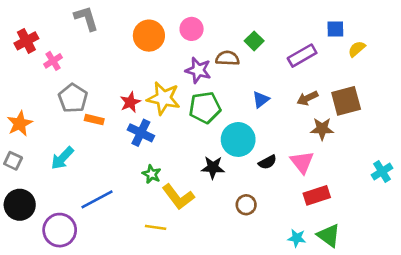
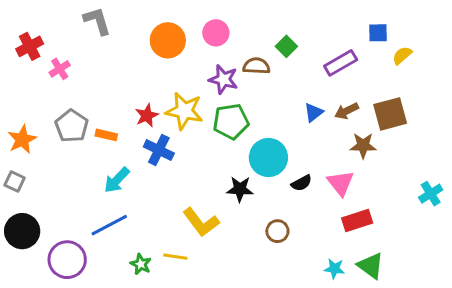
gray pentagon: (73, 98) -> (72, 126), moved
blue triangle: (261, 100) -> (314, 112), moved
cyan arrow: (62, 158) -> (117, 180), moved
green star: (152, 174) -> (141, 264), moved

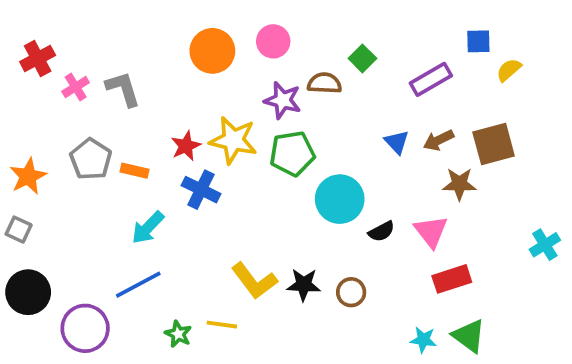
gray L-shape: (97, 21) -> (123, 89), moved
blue triangle: (314, 112) -> (397, 142), turned -35
black star: (240, 189) -> (304, 285), moved

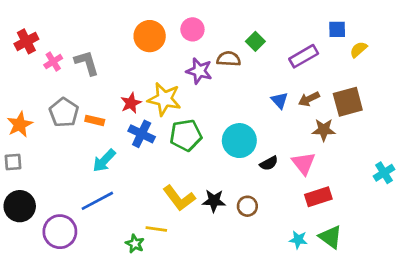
green pentagon: (292, 153) -> (186, 135), moved
gray square: (19, 230) -> (13, 162), turned -30
green star: (178, 334) -> (135, 244), moved

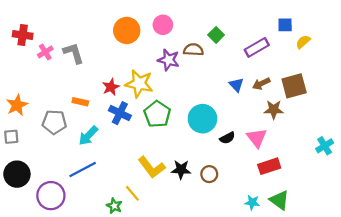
red cross: (26, 41) -> (23, 35), turned 36
gray pentagon: (64, 112) -> (54, 122), moved, turned -30
green pentagon: (186, 135) -> (157, 114), turned -30
yellow line: (156, 229) -> (132, 193), turned 42

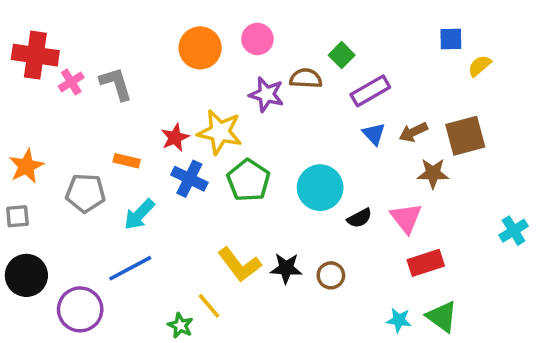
red cross: (23, 35) -> (35, 55), size x1.4
purple rectangle: (257, 47) -> (370, 91), moved

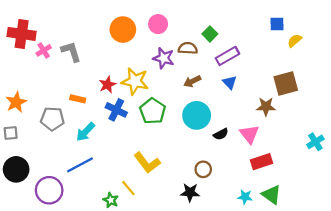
brown arrow: (413, 132) -> (192, 81), moved
black star: (286, 268) -> (190, 192), moved

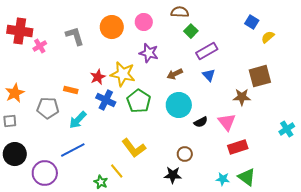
blue square: (277, 24) -> (252, 22), turned 32
brown semicircle: (188, 48) -> (180, 12), moved
gray L-shape: (71, 52) -> (75, 36), moved

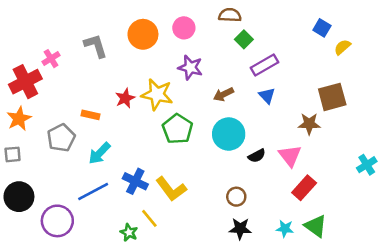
red cross: (20, 31) -> (25, 82), moved, turned -35
blue cross: (106, 100) -> (135, 181), moved
gray pentagon: (48, 108) -> (61, 138), turned -30
red rectangle: (238, 147) -> (304, 188), turned -30
black star: (173, 175) -> (240, 229), moved

